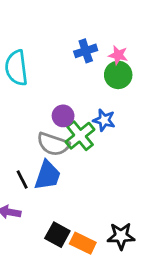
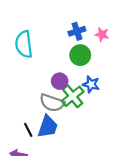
green circle: (118, 75) -> (80, 55), moved

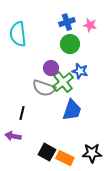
blue trapezoid: (48, 127) -> (72, 110), moved
black line: (28, 130) -> (22, 113), turned 40

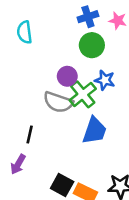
cyan semicircle: (18, 34) -> (25, 32), size x0.7
purple arrow: (13, 136) -> (18, 164), turned -70

